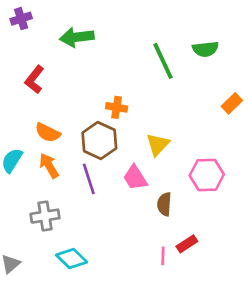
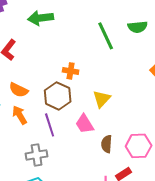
pink hexagon: (207, 175) -> (139, 146), moved
gray cross: (45, 216) -> (37, 155), moved

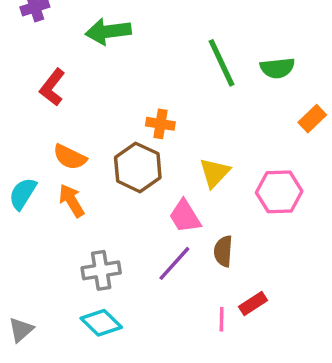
green semicircle: (138, 27) -> (277, 68), moved
purple line: (50, 125) -> (174, 263), moved, turned 60
pink hexagon: (139, 146) -> (279, 192), moved

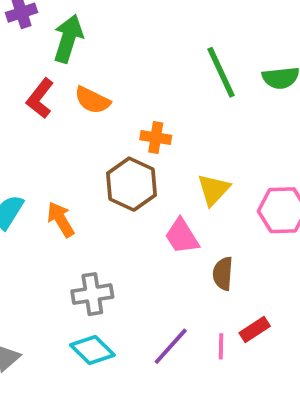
green arrow: (108, 31) -> (68, 39), moved, turned 114
orange semicircle: (70, 157) -> (92, 100), moved
purple line: (174, 263) -> (171, 346), moved

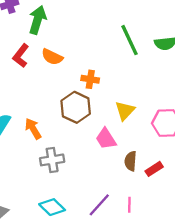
gray cross: (92, 294) -> (52, 160), moved
red rectangle: (255, 330) -> (154, 169), moved

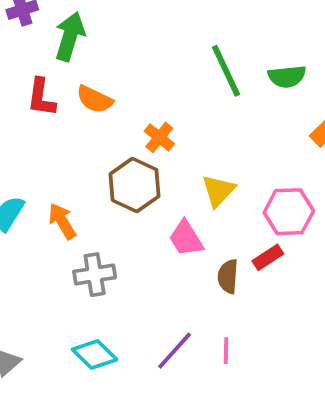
red L-shape: (21, 56) -> (41, 97), turned -30
orange cross: (90, 79) -> (159, 137), turned 30
red rectangle: (154, 169) -> (268, 257), moved

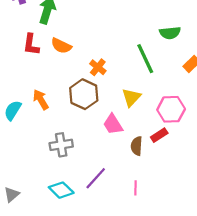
green line: (226, 71) -> (145, 59), moved
orange arrow: (62, 221) -> (41, 100), moved
purple line: (175, 351) -> (96, 178), moved

